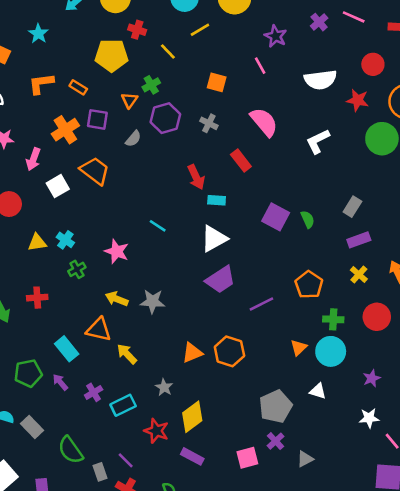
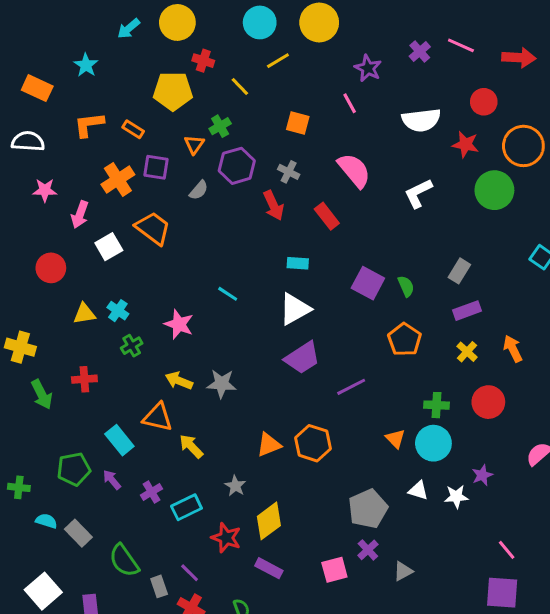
red arrow: (196, 177) -> (273, 205), moved
orange pentagon: (309, 285) -> (405, 340), moved
orange triangle: (299, 348) -> (395, 439), turned -30
white star: (369, 418) -> (456, 497), moved

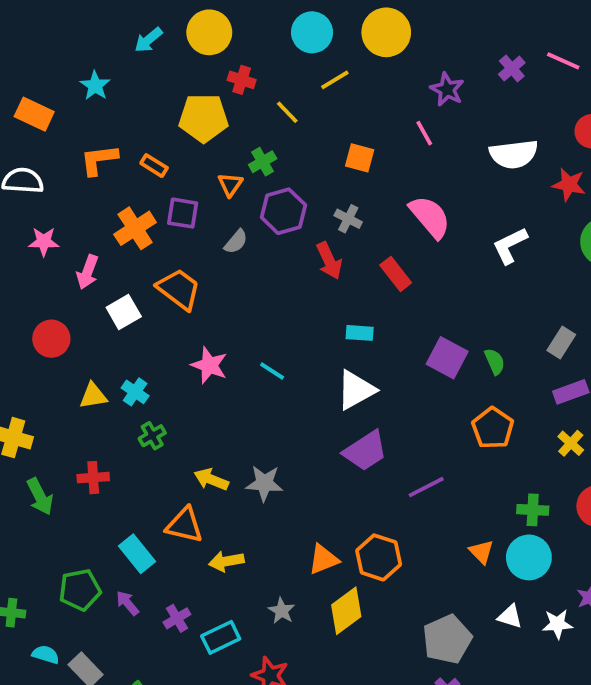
pink star: (179, 324) -> (209, 365), moved
yellow arrow: (191, 446) -> (226, 561), turned -56
yellow diamond: (269, 521) -> (346, 611), moved

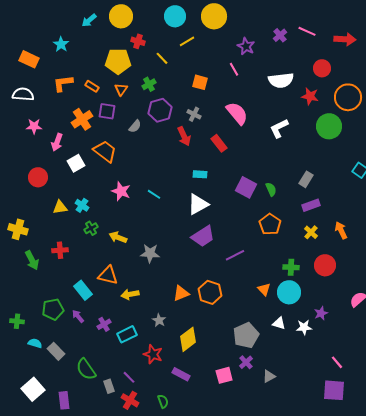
orange triangle: (230, 185) -> (121, 89), moved
yellow arrow: (211, 479) -> (118, 237), moved
yellow diamond: (346, 611) -> (188, 339), moved

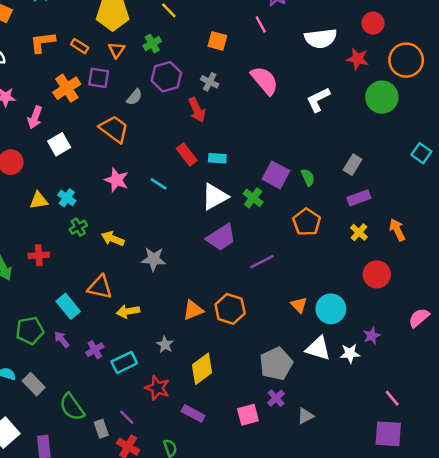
red rectangle: (219, 143) -> (187, 154), moved
orange trapezoid: (105, 151) -> (114, 129), moved
green cross: (291, 267) -> (253, 198), moved, turned 35
white triangle: (279, 323) -> (318, 348), size x1.5

